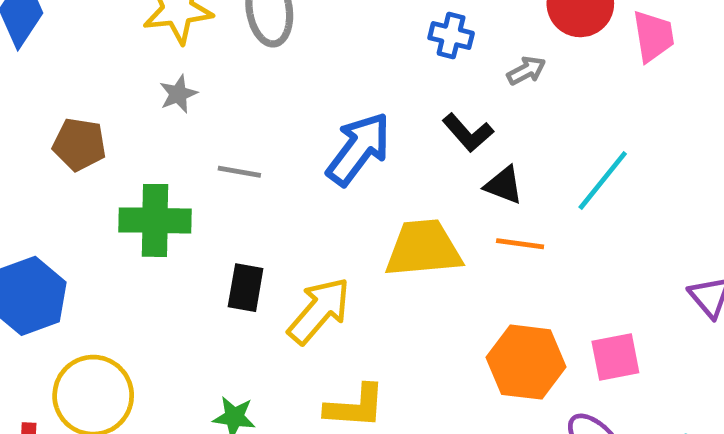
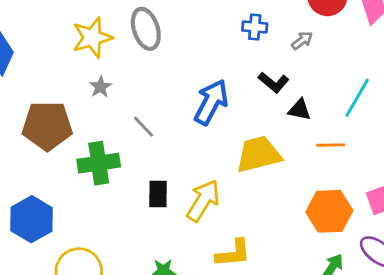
brown pentagon: (79, 144) -> (47, 126), size x1.6
gray line: (239, 172) -> (144, 127), turned 45
orange line: (520, 244) -> (331, 145), moved

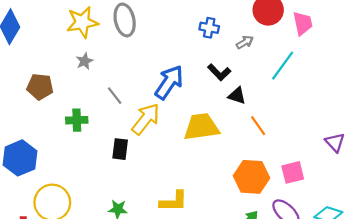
cyan line: (357, 98) -> (283, 66), moved
brown pentagon: (47, 126) -> (40, 87), size x0.7
orange line: (331, 145) -> (258, 126), turned 50
green cross: (99, 163) -> (77, 120), size x0.7
yellow arrow: (203, 201) -> (146, 119), moved

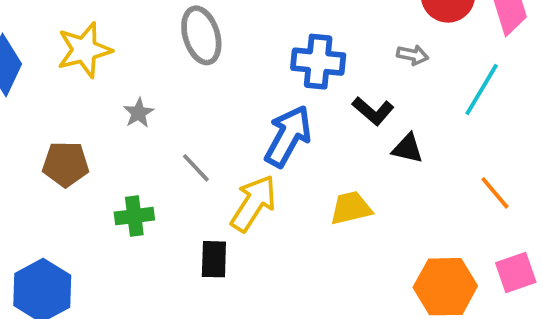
yellow star: (82, 22) -> (84, 50), moved
blue cross: (209, 28) -> (318, 62), moved, size x1.5
gray arrow: (245, 42) -> (413, 55), turned 48
orange line: (258, 126) -> (495, 193), moved
yellow trapezoid: (201, 127) -> (351, 208), size x0.7

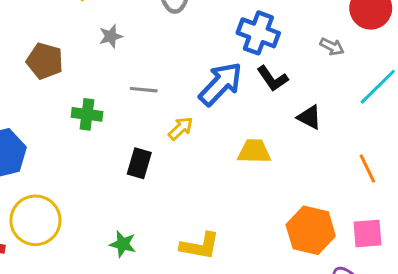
black L-shape: (373, 111) -> (272, 79), moved
gray line: (196, 168) -> (144, 90), turned -56
yellow arrow: (253, 203) -> (181, 128), size x0.6

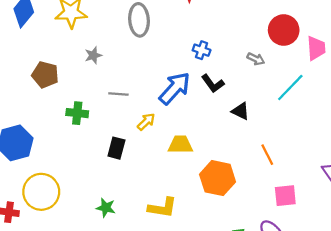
blue cross: (258, 33) -> (202, 50), size x0.6
yellow trapezoid: (254, 151) -> (180, 145), moved
orange line: (367, 169) -> (267, 155), moved
orange hexagon: (311, 230) -> (218, 178), moved

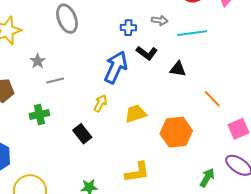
gray arrow: (256, 59) -> (160, 20), moved
cyan line: (290, 88) -> (192, 33), moved, turned 56
gray line: (118, 94) -> (55, 80), moved
black rectangle: (116, 148) -> (82, 134), turned -36

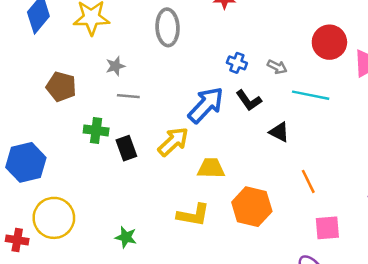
yellow arrow: (100, 103) -> (173, 142), size x1.5
black rectangle: (82, 134) -> (126, 148), moved
yellow L-shape: (137, 172) -> (193, 215), moved

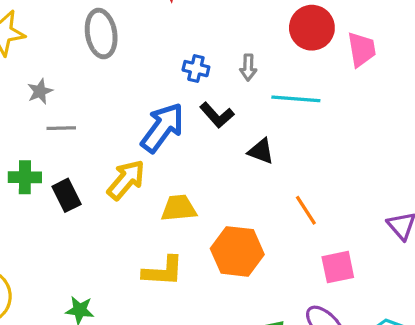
gray arrow: (277, 67) -> (248, 67), turned 72

